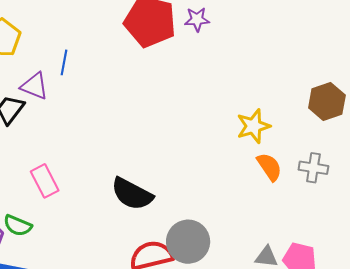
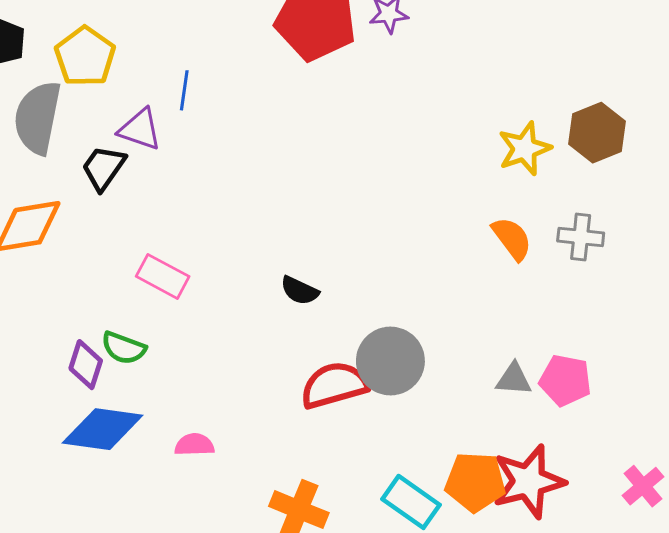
yellow star: (253, 126) -> (525, 149), moved
pink rectangle: (45, 181) -> (163, 276), turned -32
black semicircle: (132, 194) -> (300, 291), size x0.6

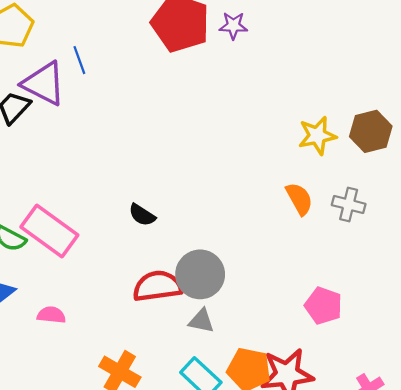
blue line: (184, 90) -> (79, 60), turned -36
purple triangle: (140, 129) -> (44, 84), size x1.4
pink rectangle: (163, 276) -> (49, 231), moved, size x1.5
gray triangle: (514, 379) -> (201, 321), moved

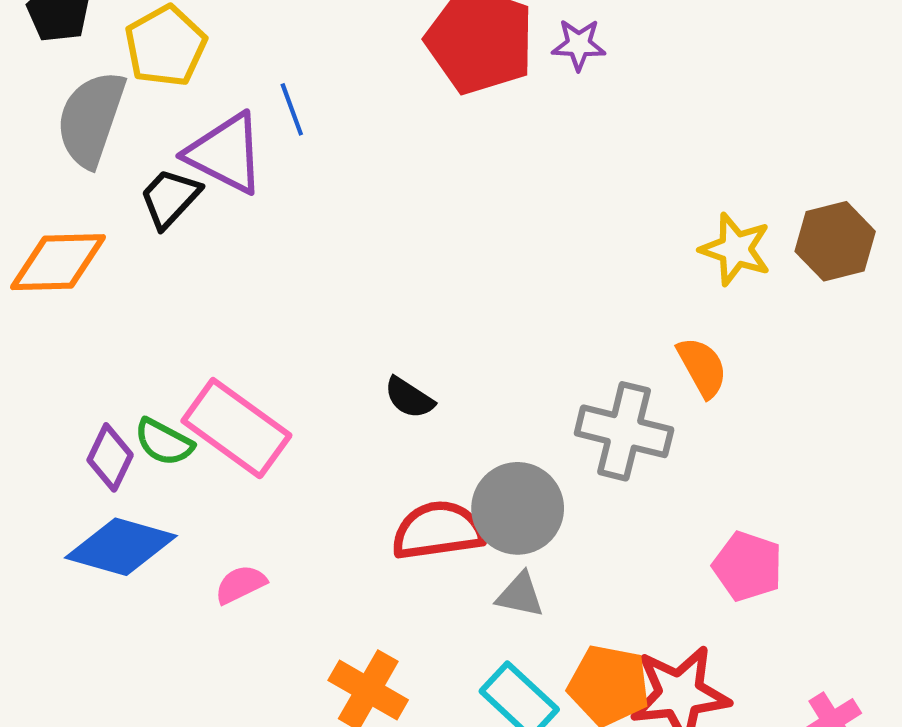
yellow star: (317, 136) -> (736, 249), turned 30
gray cross: (349, 204) -> (624, 431), moved, size x1.5
pink semicircle: (51, 315) -> (240, 584), turned -32

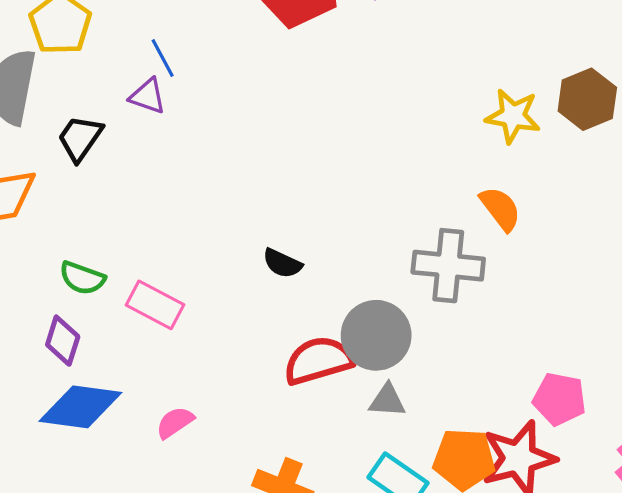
purple triangle: (226, 153) -> (148, 96), moved, size x0.6
pink rectangle: (236, 428) -> (155, 305), size x0.7
green semicircle: (164, 442) -> (82, 278), moved
pink pentagon: (748, 566) -> (559, 399), moved

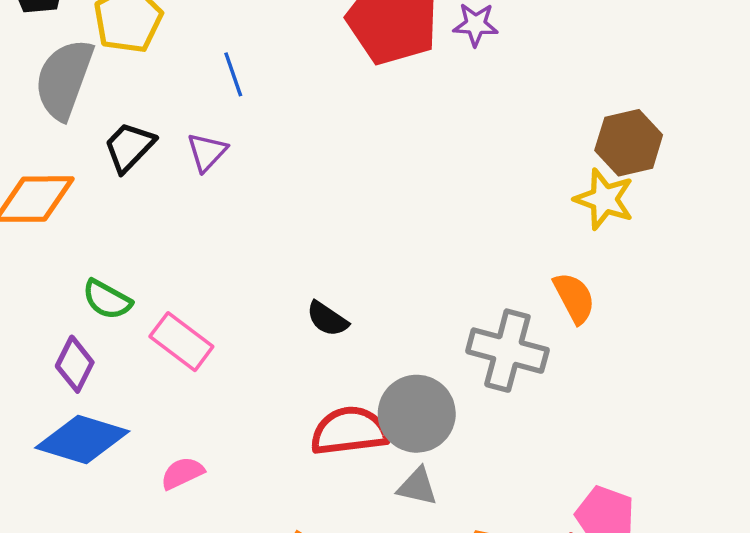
purple triangle: (148, 96) -> (207, 152), moved, turned 45
brown hexagon: (587, 99) -> (629, 143), moved

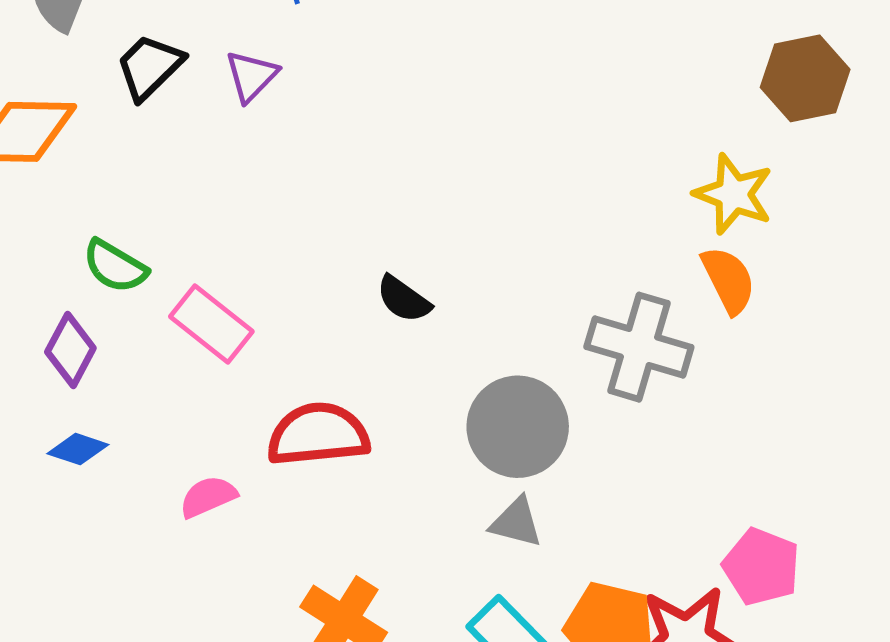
yellow star: (604, 199) -> (734, 194), moved
red semicircle: (349, 431) -> (318, 434), moved
blue diamond: (82, 439) -> (78, 449), size x0.5

